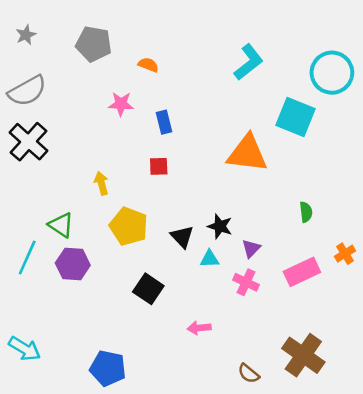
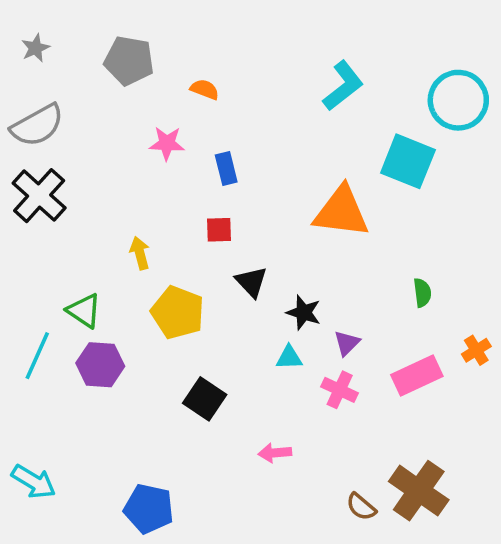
black triangle: (182, 237) -> (251, 282), moved
brown semicircle: (249, 373) -> (361, 507), moved

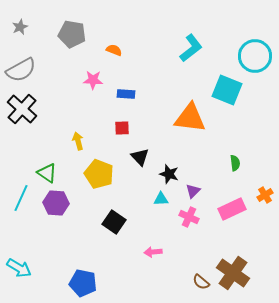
blue rectangle: (226, 169) -> (126, 94), turned -72

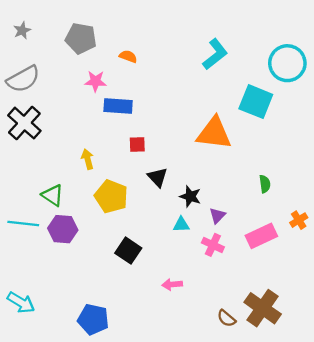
pink star: (93, 80) -> (95, 81), moved
blue rectangle: (126, 94) -> (118, 106), moved, size x1.4
cyan line: (21, 198) -> (23, 223), turned 72

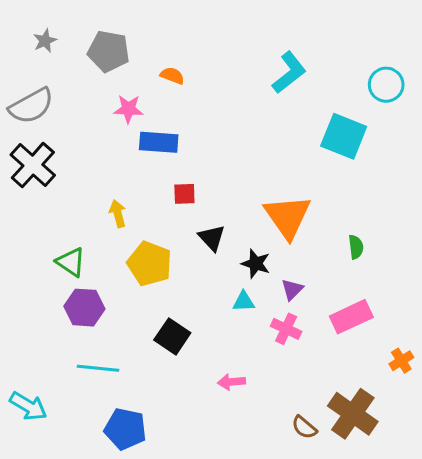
gray star: (22, 30) -> (45, 41), moved
cyan circle: (287, 63) -> (386, 85), size x0.7
orange triangle: (214, 133) -> (288, 217), moved, turned 48
orange cross: (299, 220) -> (401, 361), moved
cyan line: (23, 223) -> (98, 368), moved

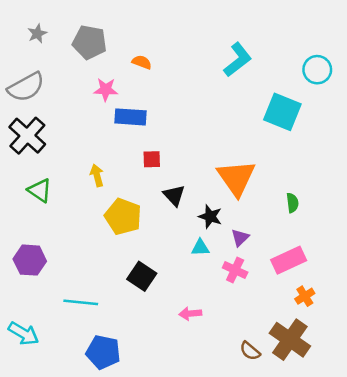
green triangle: (71, 262) -> (40, 190), moved
purple hexagon: (84, 308) -> (30, 260), moved
orange cross: (401, 361) -> (305, 296), moved

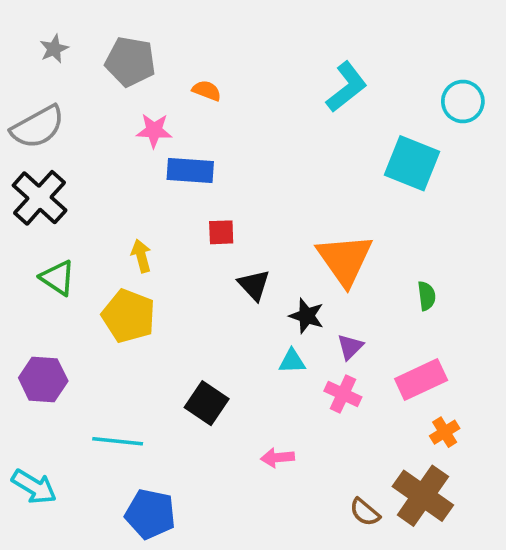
yellow pentagon: (123, 217) -> (129, 316), moved

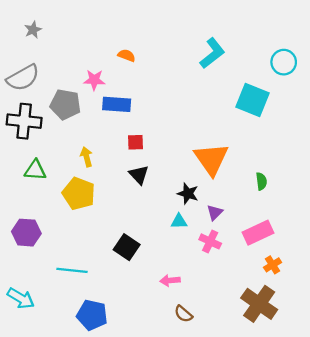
gray pentagon: (130, 62) -> (65, 104), moved
black cross: (40, 198) -> (24, 121), turned -36
green triangle: (58, 278) -> (35, 170), turned -30
black triangle: (254, 285) -> (139, 175), moved
brown semicircle: (365, 512) -> (183, 314), moved

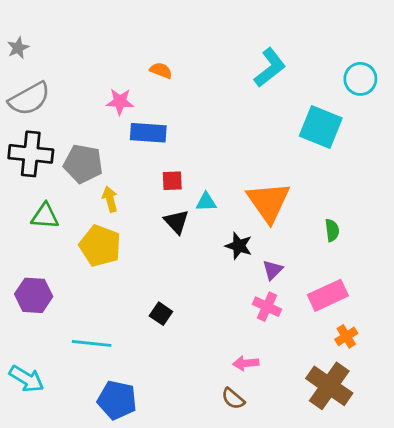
gray star: (33, 30) -> (18, 48), moved
gray pentagon: (65, 104) -> (83, 164), moved
cyan triangle: (179, 221) -> (206, 202), moved
black square: (127, 247) -> (161, 314), size x0.7
pink arrow: (170, 280) -> (246, 363), moved

